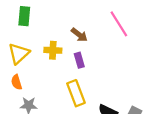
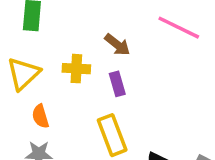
pink line: (119, 24) -> (179, 28), turned -32
orange semicircle: (17, 82) -> (40, 116), moved

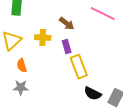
yellow rectangle: (112, 135) -> (79, 67), moved

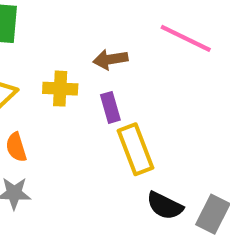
brown arrow: (67, 24) -> (110, 59), turned 133

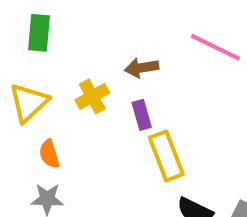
yellow cross: (60, 89) -> (92, 96), turned -32

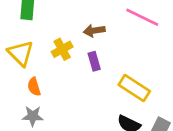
yellow triangle: (29, 103) -> (21, 53), turned -32
yellow rectangle: (166, 156) -> (134, 88), moved, turned -36

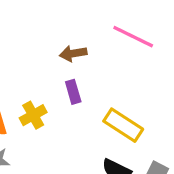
yellow cross: (62, 49) -> (33, 115), moved

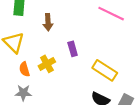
brown arrow: (73, 53) -> (48, 22), moved, turned -84

